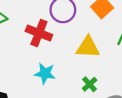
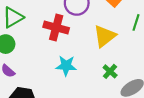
yellow triangle: (88, 47) -> (105, 36), turned -35

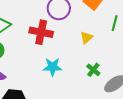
yellow triangle: (105, 36) -> (86, 37), size x0.6

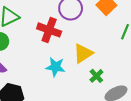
yellow triangle: (86, 37) -> (83, 53), moved, size x1.5

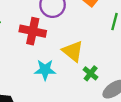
yellow triangle: (83, 53) -> (73, 51), turned -40

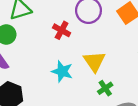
red cross: (33, 31) -> (62, 30), size x0.7

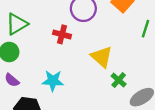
cyan star: (62, 71) -> (53, 81), moved

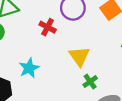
cyan star: (53, 81) -> (29, 68), turned 30

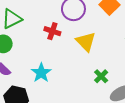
yellow triangle: (79, 56) -> (86, 42), moved

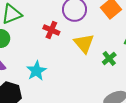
green cross: (101, 76) -> (109, 58), moved

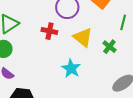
cyan star: (36, 71) -> (71, 68), moved

